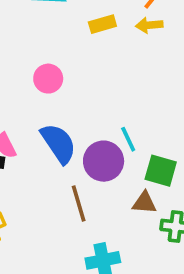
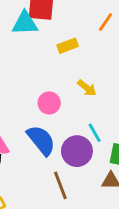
yellow arrow: (149, 25) -> (87, 88), moved, turned -132
pink circle: (48, 79) -> (49, 103), moved

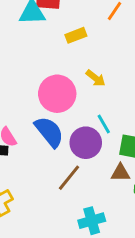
pink circle: (49, 103) -> (57, 94), size x1.6
brown line: (60, 185) -> (69, 178), turned 60

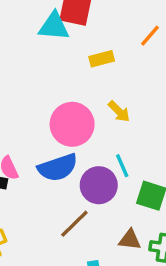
blue semicircle: (49, 132) -> (58, 168), turned 104
brown triangle: (120, 173) -> (130, 240), moved

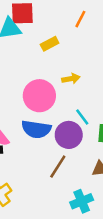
yellow arrow: (119, 111) -> (71, 79), turned -42
blue semicircle: (58, 168) -> (36, 129), turned 40

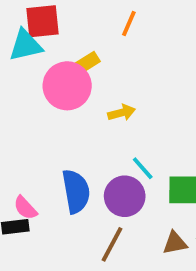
pink circle: (39, 96) -> (67, 86), moved
blue semicircle: (36, 129) -> (76, 191), turned -104

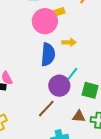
cyan line: (143, 168) -> (72, 74), turned 64
blue semicircle: (76, 191) -> (48, 55), moved

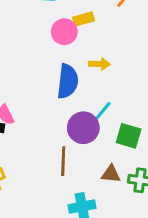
pink circle: (45, 21) -> (64, 32), size x0.7
brown line: (46, 109) -> (63, 161), turned -42

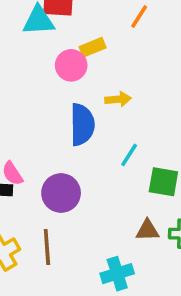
purple circle: (83, 128) -> (61, 193), moved
brown line: (63, 161) -> (47, 247), moved

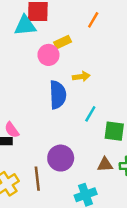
purple circle: (61, 193) -> (61, 158), moved

